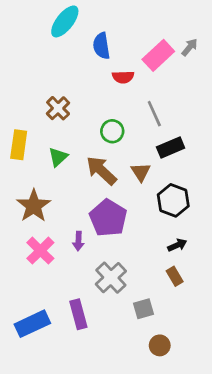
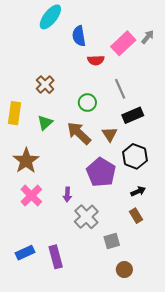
purple pentagon: (108, 218) -> (101, 172), moved
purple arrow: (78, 241) -> (67, 194), moved
purple rectangle: (78, 314) -> (56, 257), moved
blue rectangle: (32, 324) -> (25, 253), size x0.7

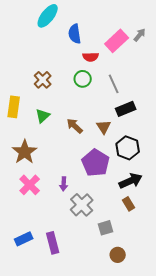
green circle: (87, 103) -> (83, 79), moved
brown arrow: (79, 133) -> (75, 126), size x0.7
black arrow: (138, 191) -> (131, 181), size x1.6

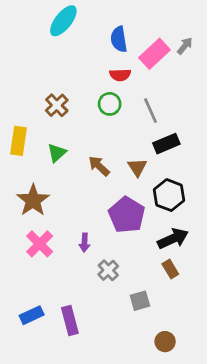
blue semicircle: (75, 34) -> (119, 39), moved
gray cross: (82, 205) -> (108, 270), size x0.7
brown circle: (118, 255) -> (165, 342), moved

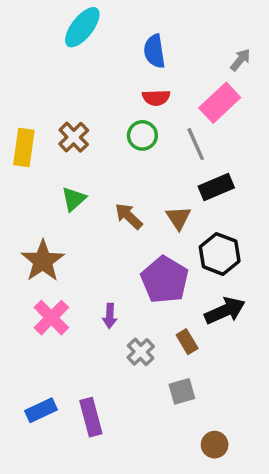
pink rectangle: (154, 54) -> (220, 103), moved
yellow rectangle: (18, 141) -> (24, 147), moved
brown rectangle: (170, 269) -> (187, 342), moved

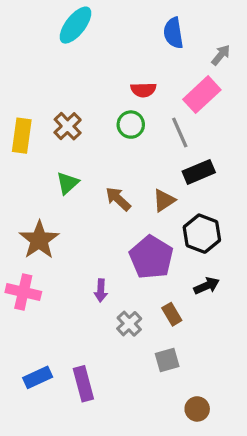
blue semicircle: (154, 51) -> (173, 33), moved
brown triangle: (178, 218) -> (164, 200), turned 30
black arrow: (225, 311) -> (207, 286), size x0.7
pink cross: (51, 318) -> (23, 292), moved, turned -32

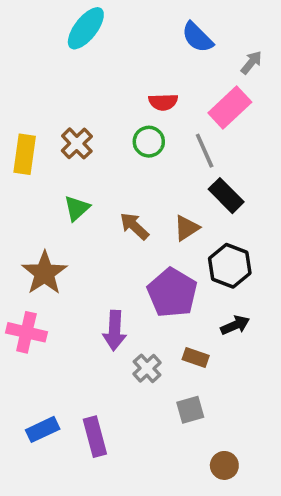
blue semicircle: (173, 33) -> (197, 37), turned -36
black rectangle: (199, 172) -> (226, 196), turned 68
purple arrow: (101, 290) -> (115, 331), size x1.5
brown rectangle: (172, 314) -> (196, 358), turned -40

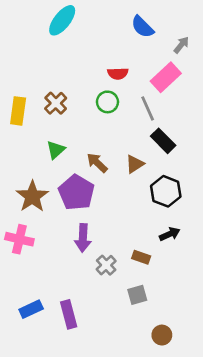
purple pentagon: (172, 293) -> (76, 193), moved

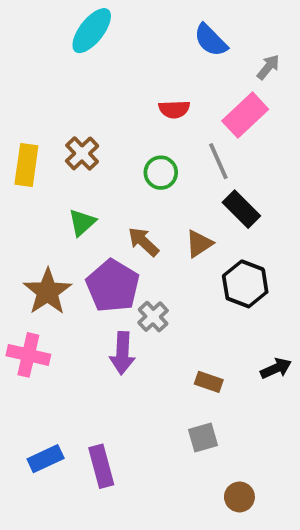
green circle: (107, 102) -> (161, 173), moved
black arrow: (170, 234) -> (276, 368), moved
gray cross: (106, 265) -> (153, 317), moved

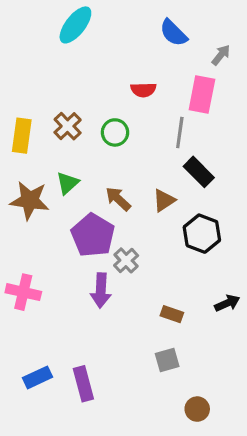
pink rectangle: (245, 115) -> (202, 95), turned -36
gray line: (218, 161) -> (180, 132), turned 32
green circle: (161, 173) -> (115, 132), moved
brown star: (48, 292) -> (30, 200), moved, turned -30

